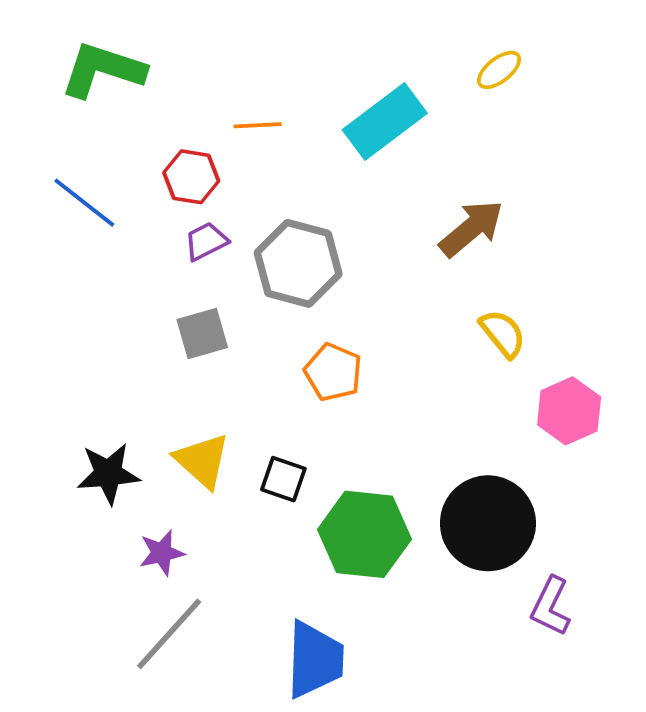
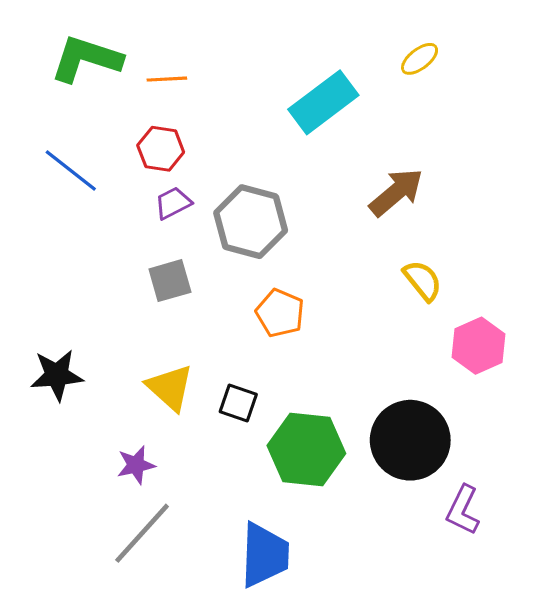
orange line: (258, 125) -> (167, 79), moved
black star: (108, 474) -> (57, 375), moved

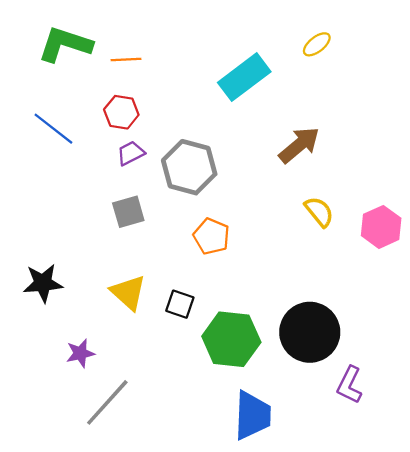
pink hexagon: (478, 346) -> (381, 227), moved
purple star: (136, 465) -> (80, 353), moved
blue trapezoid: (265, 555) -> (252, 415), moved

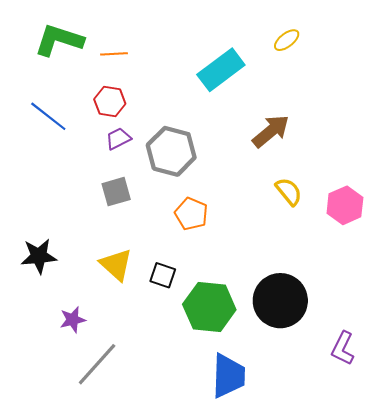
purple L-shape: (350, 385) -> (343, 348), moved

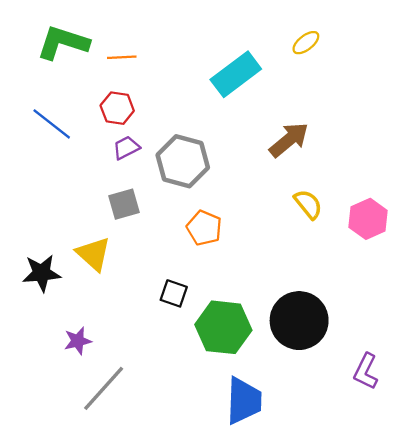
yellow triangle: (116, 265) -> (93, 254), moved

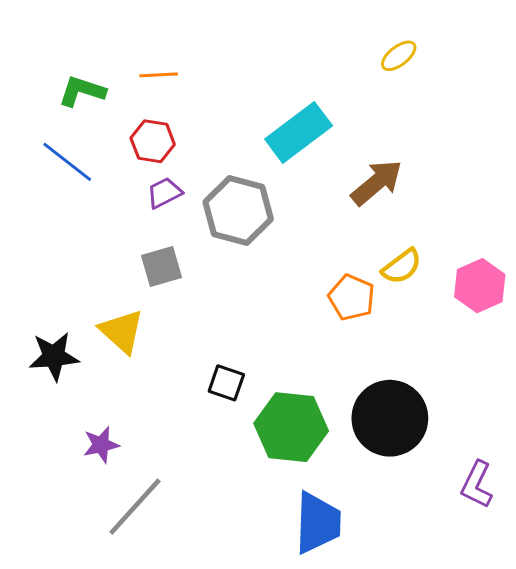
green L-shape: (63, 43) -> (82, 91), moved, size x0.7
cyan rectangle: (236, 74) -> (299, 132), moved
yellow semicircle: (308, 204) -> (402, 266), turned 92
orange pentagon: (204, 228) -> (352, 297), moved

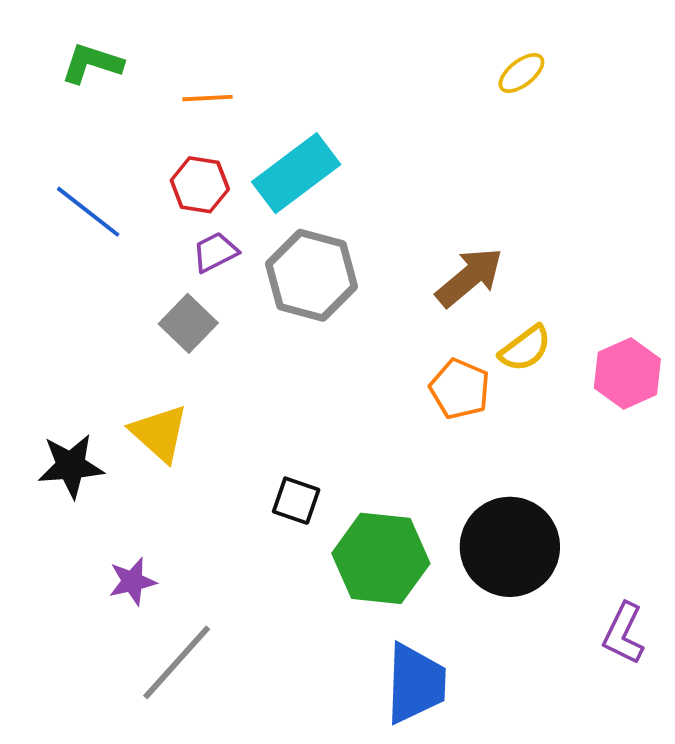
green L-shape: (82, 91) -> (92, 63), moved
cyan rectangle: (299, 132) -> (296, 173), moved
brown arrow: (377, 183) -> (469, 277), moved
gray square: (161, 266) -> (188, 323), moved, turned -30

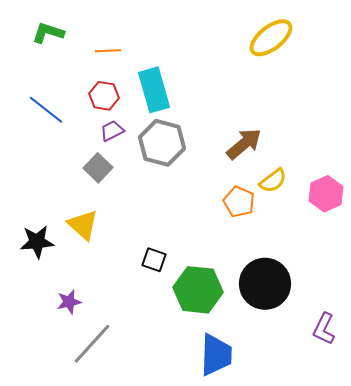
yellow ellipse: (521, 73) -> (271, 38), size x1.8
cyan rectangle: (296, 173) -> (154, 90), turned -69

